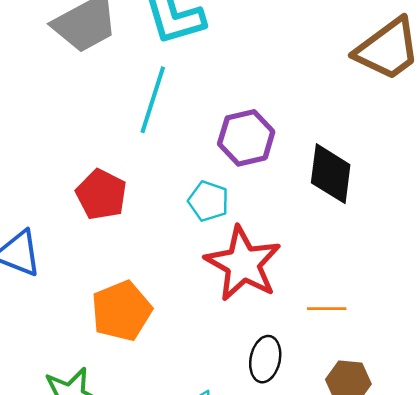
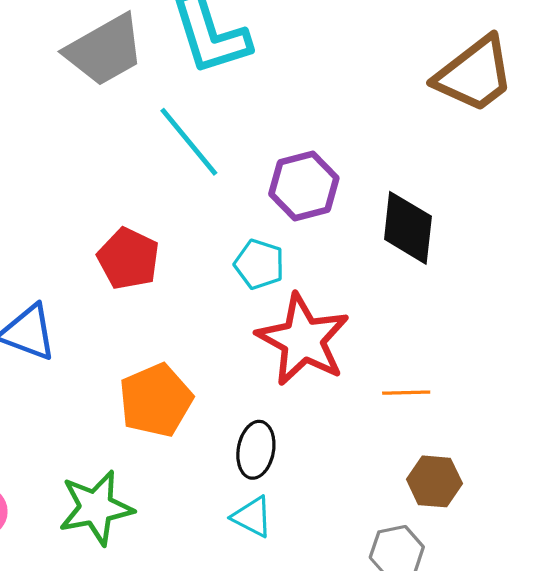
cyan line: (153, 100) -> (189, 142), turned -56
black ellipse: (265, 359) -> (256, 450), moved

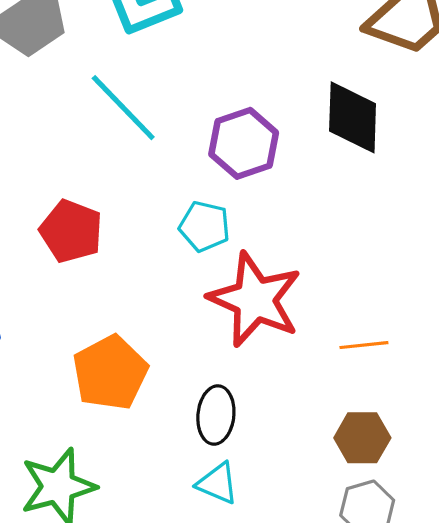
black diamond: (408, 228) -> (353, 117), moved
brown hexagon: (434, 481) -> (362, 438), moved

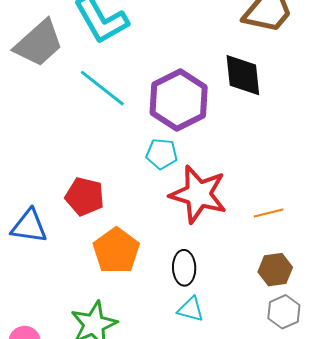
purple hexagon: (244, 143) -> (179, 100), size x1.4
red pentagon: (71, 231) -> (85, 196), moved

